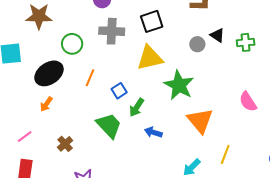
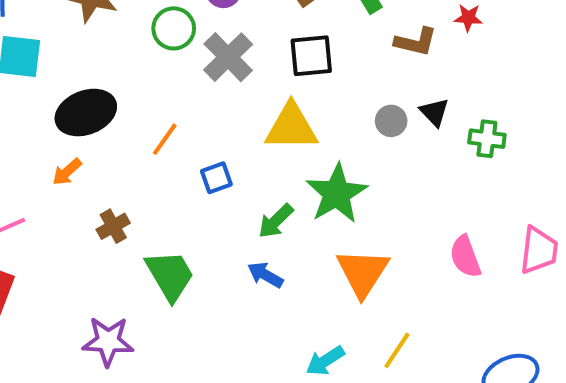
gray cross: (112, 31) -> (228, 57), turned 30
green circle: (72, 44) -> (174, 28), moved
green arrow: (137, 107) -> (276, 221), moved
green trapezoid: (109, 125) -> (170, 275), moved
brown cross: (65, 144) -> (113, 226), moved

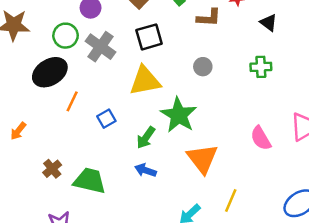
black triangle: (434, 112) -> (269, 23), moved
black ellipse: (86, 113) -> (50, 72), moved
brown cross: (113, 226) -> (52, 169), moved
green trapezoid: (170, 275) -> (90, 181), turned -36

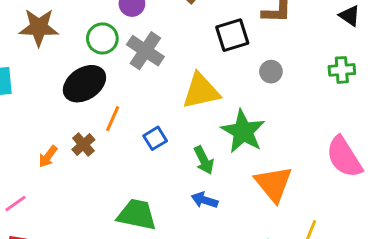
black square: (149, 37) -> (232, 35), moved
green arrow: (146, 138) -> (204, 160), turned -60
pink semicircle: (261, 138) -> (344, 157), size x1.4
brown cross: (52, 169) -> (83, 145), moved

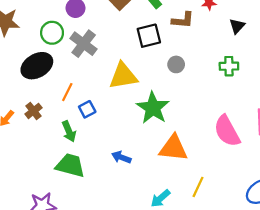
black triangle: (350, 16) -> (237, 26), turned 35
orange line: (113, 119) -> (67, 92), moved
green arrow: (204, 160) -> (69, 131), moved
orange triangle: (273, 184) -> (173, 148), turned -48

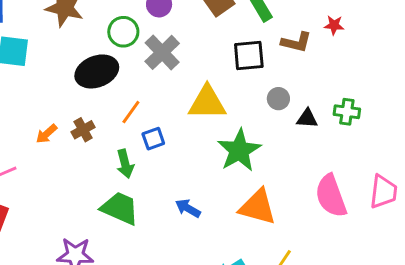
black triangle: (237, 26) -> (307, 118), moved, turned 42

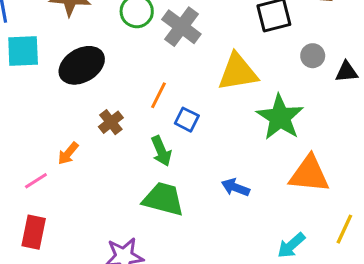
black ellipse: (97, 71) -> (82, 65), moved
orange arrow: (47, 134) -> (68, 153), moved
blue square: (153, 139) -> (187, 120), turned -35

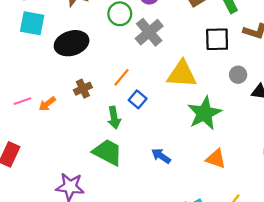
orange triangle: (309, 174) -> (216, 159), size x0.7
pink line: (36, 181) -> (22, 101), moved

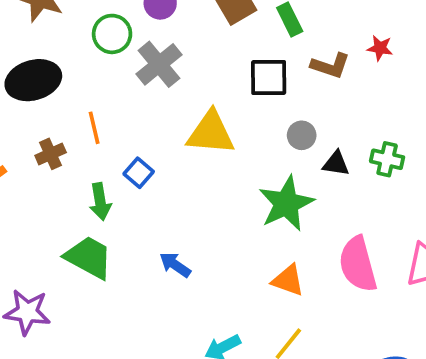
orange line: (121, 77) -> (94, 128), moved, turned -54
green star: (204, 113) -> (286, 204), moved
orange triangle: (216, 159) -> (288, 280), moved

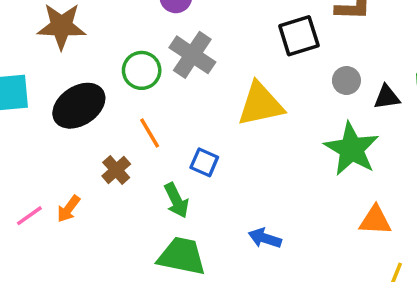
green circle: (112, 34) -> (142, 70), moved

